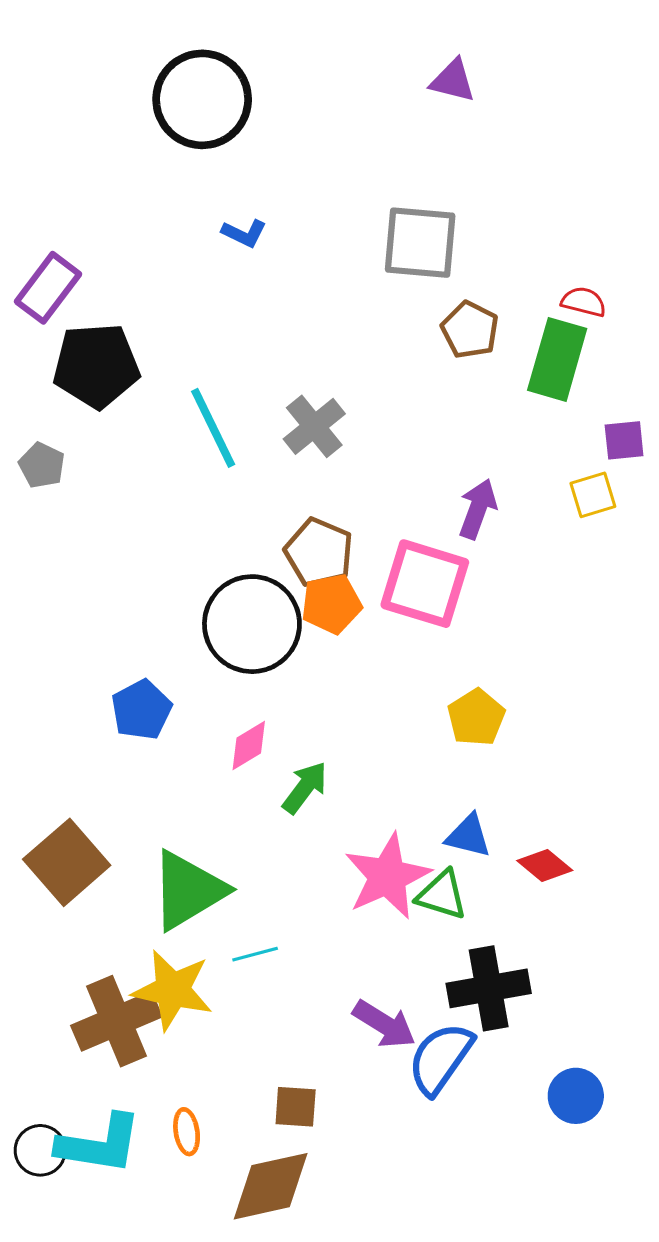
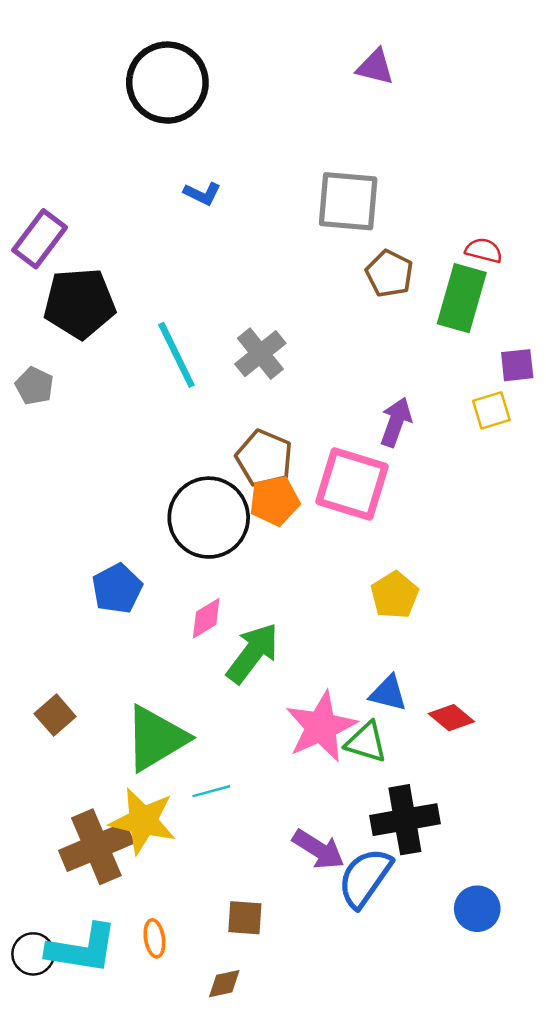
green arrow: (305, 788) -> (253, 653), size x1.4
brown square: (67, 862) -> (55, 715), size x0.6
brown diamond: (271, 1186) -> (224, 984), size x0.5

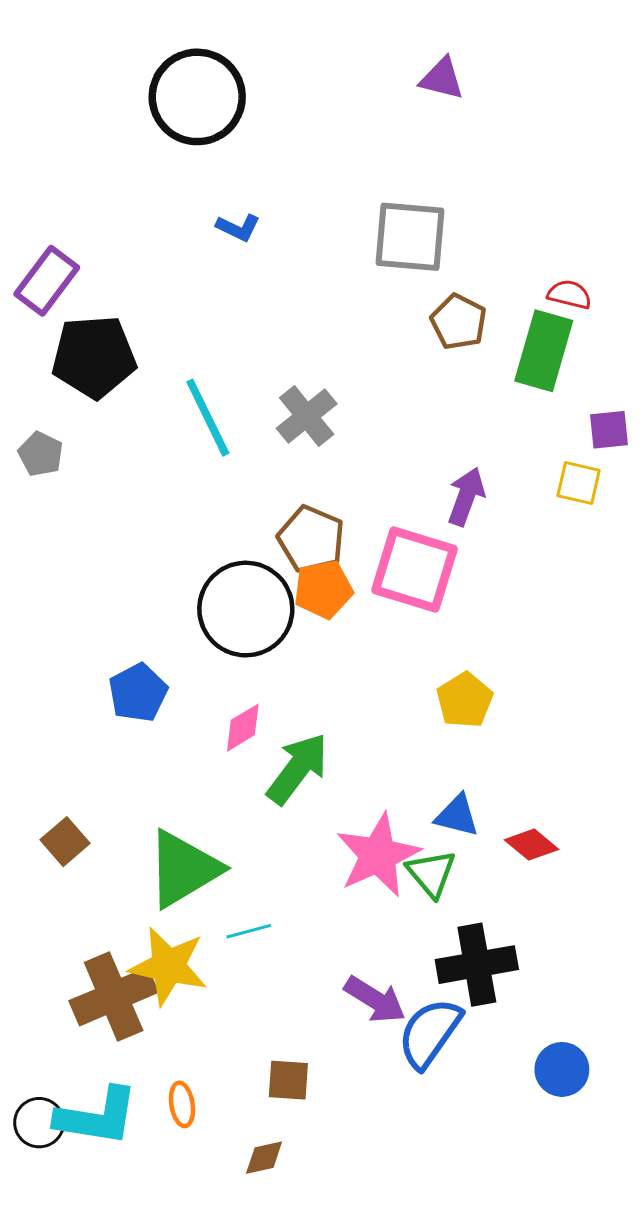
yellow square: (491, 410) -> (579, 483), turned 30
green triangle: (366, 742) -> (431, 873), turned 33

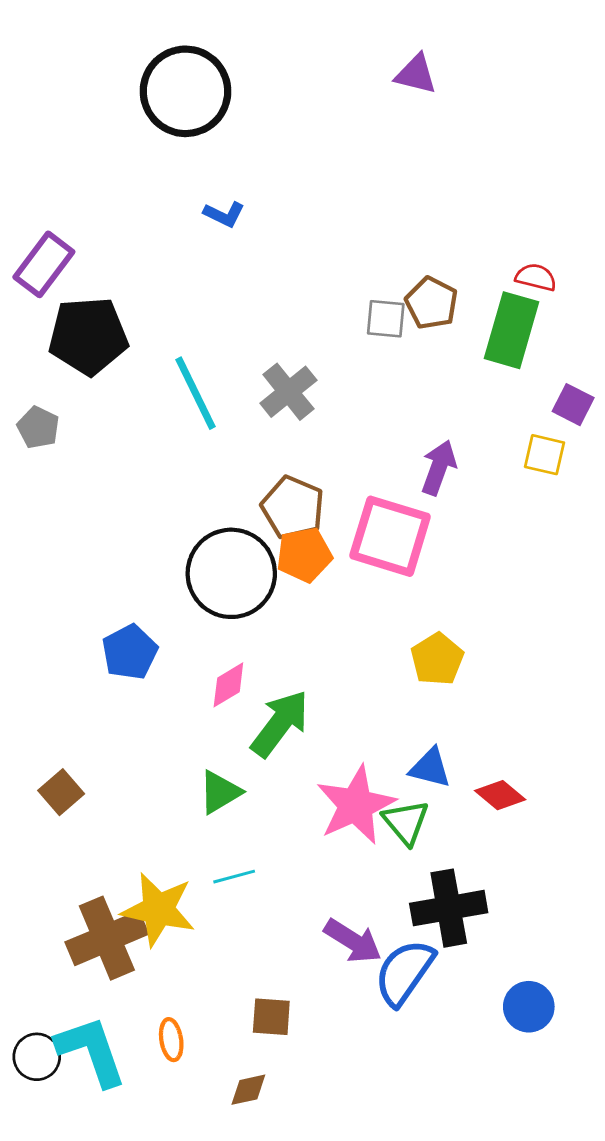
gray square: (410, 237) -> (386, 319), moved, size x0.6
purple square: (609, 430) -> (573, 405), turned 33
green triangle: (184, 869) -> (220, 792), moved, size x0.6
cyan L-shape: (97, 1117) -> (91, 1051), turned -118

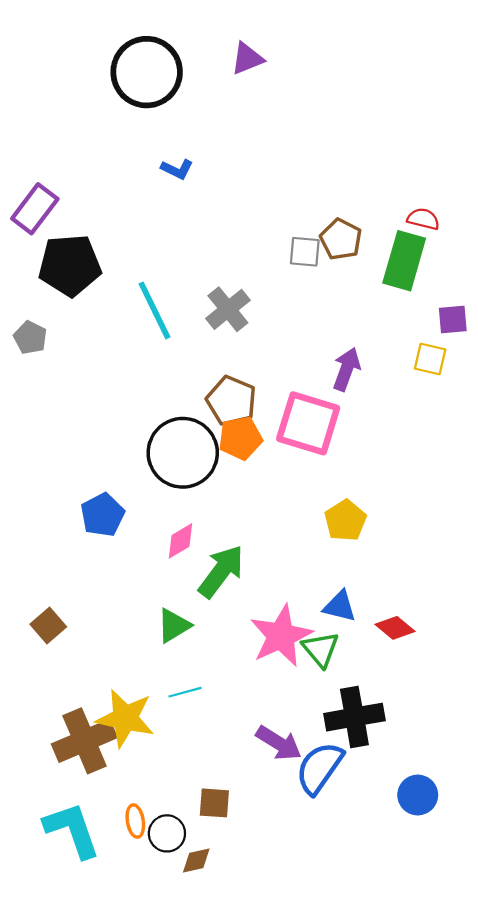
purple triangle: (416, 74) -> (247, 59), moved, turned -36
purple square: (573, 405) -> (453, 319), turned -32
black circle: (37, 1057) -> (167, 833), moved

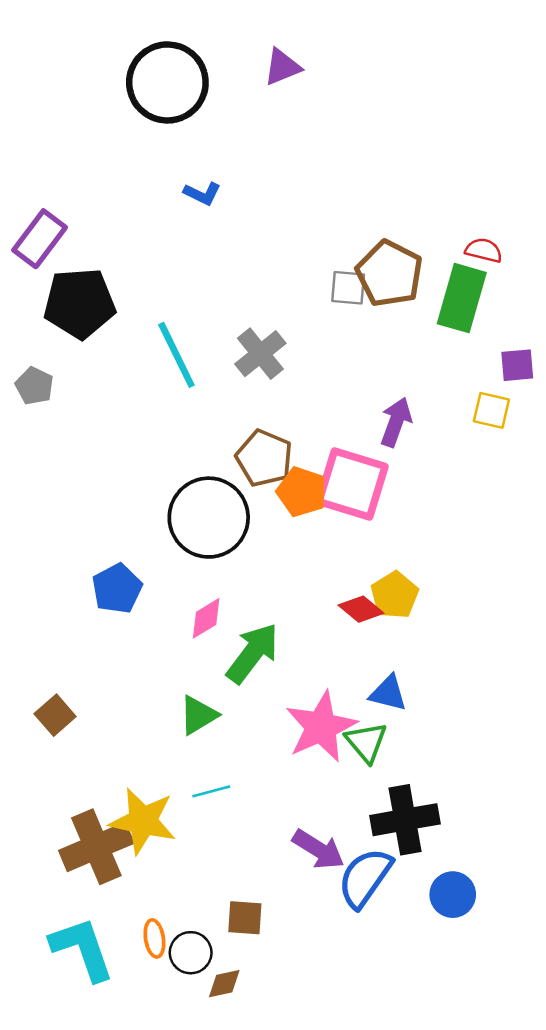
brown pentagon: (341, 239) -> (389, 274), size x1.4
orange pentagon: (240, 438) -> (302, 492), moved, turned 30
red diamond: (395, 628) -> (361, 609), moved
blue circle: (418, 795) -> (453, 895), moved

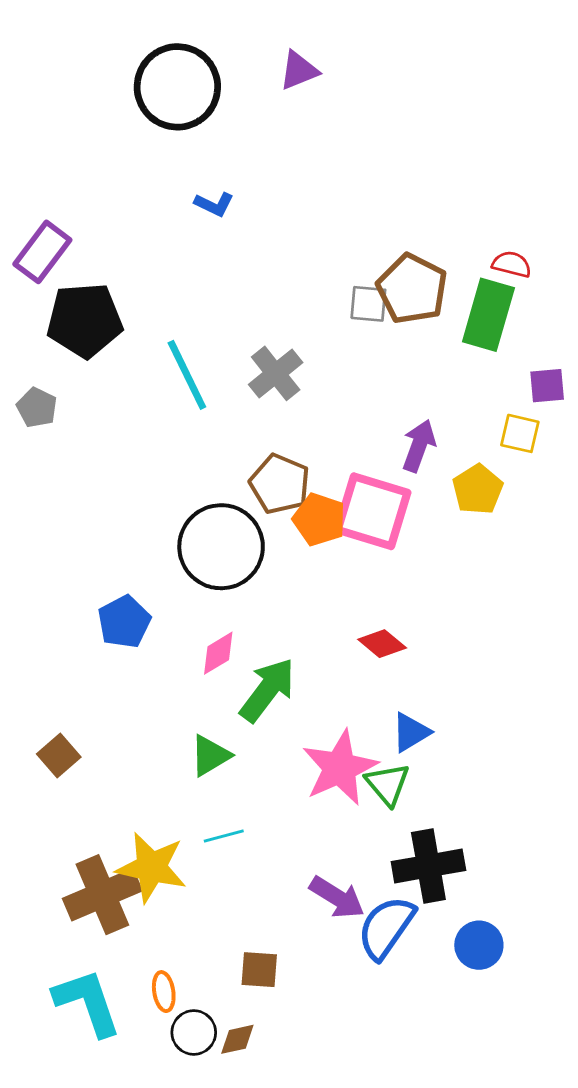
yellow pentagon: (395, 595) -> (478, 489), moved
blue triangle: (388, 693) -> (411, 732), turned -45
black circle: (191, 953) -> (194, 1032), moved

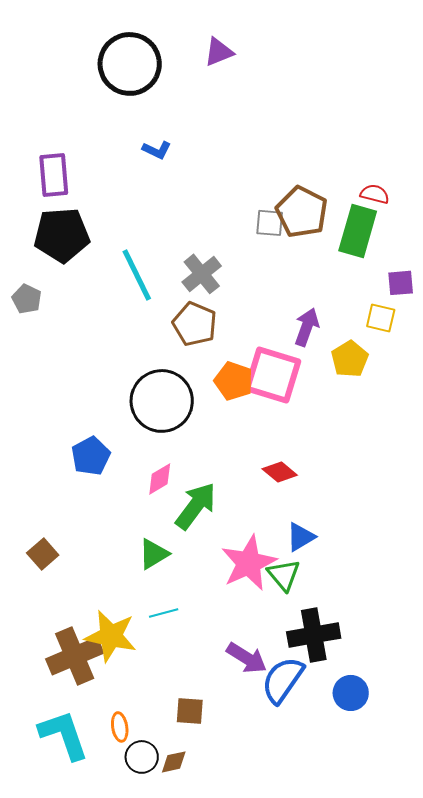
purple rectangle: (42, 252) -> (54, 175), moved, turned -42
brown pentagon: (280, 484) -> (195, 324), moved

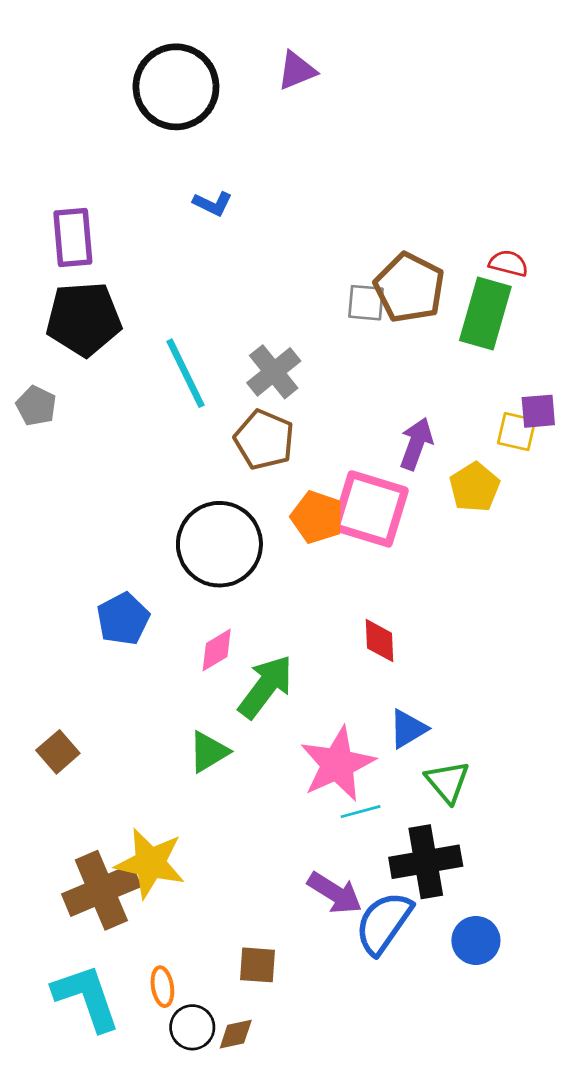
purple square: (401, 283) -> (538, 411), moved
red diamond: (280, 472) -> (380, 641), turned 48
green triangle: (284, 575) -> (447, 782), moved
cyan line: (164, 613) -> (361, 812), moved

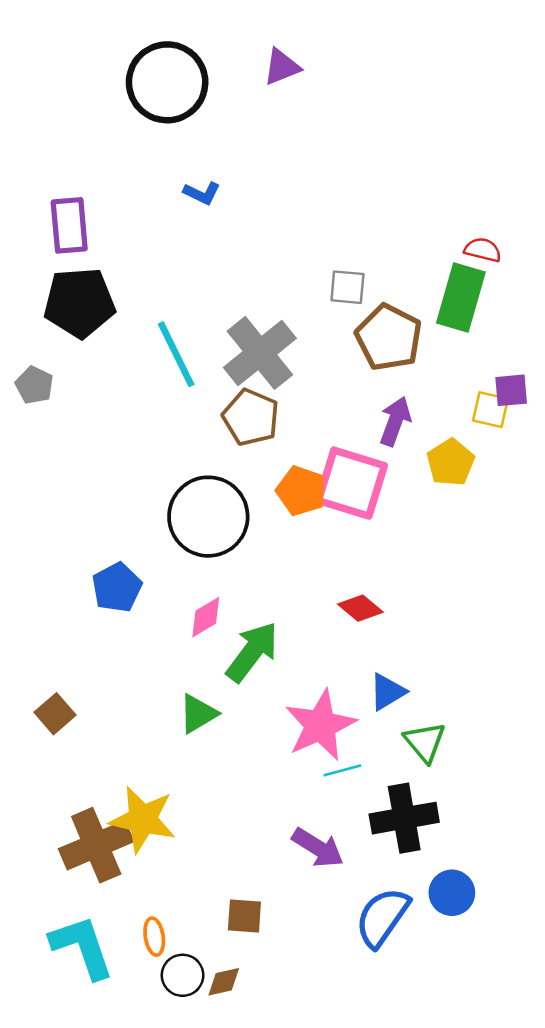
brown pentagon: (409, 288) -> (389, 337), moved
gray cross: (274, 372) -> (260, 353), size x1.4
red diamond: (380, 641) -> (360, 608), turned -48
blue semicircle: (384, 923) -> (382, 917), moved

